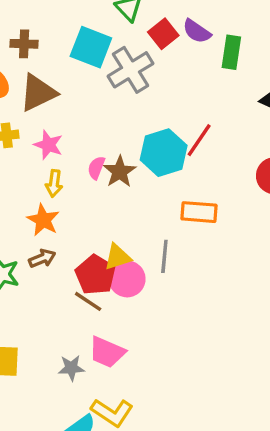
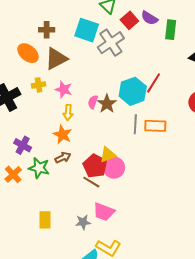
gray line: (164, 256) -> (135, 124), moved

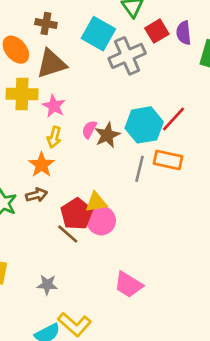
purple semicircle: (149, 18) -> (184, 33), turned 42
yellow cross: (39, 85) -> (22, 94), size x1.6
orange rectangle: (155, 126) -> (168, 160), moved
pink trapezoid: (104, 212) -> (128, 285), moved

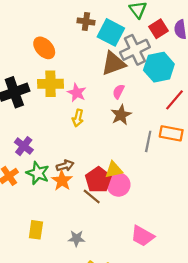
brown cross: (46, 24) -> (86, 22), moved
brown triangle: (51, 64) -> (113, 63), moved
cyan hexagon: (144, 125) -> (159, 67), moved
pink semicircle: (89, 129) -> (119, 92), moved
orange star: (41, 165) -> (62, 181), moved

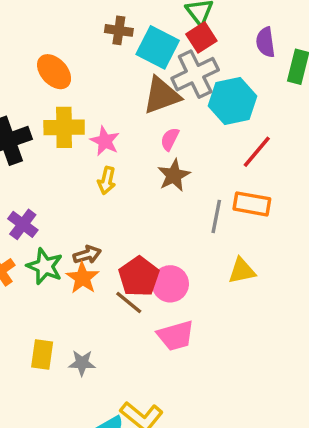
red square: (158, 29) -> (201, 37), moved
yellow triangle: (114, 170) -> (242, 271), moved
pink trapezoid: (143, 236) -> (176, 336), moved, turned -45
gray star: (76, 238) -> (82, 363), moved

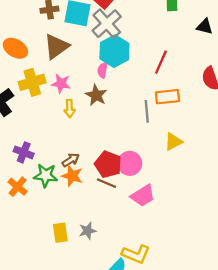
brown triangle: (162, 95) -> (56, 46), moved
cyan hexagon: (233, 101) -> (114, 51), moved
brown star: (174, 175) -> (96, 95), moved

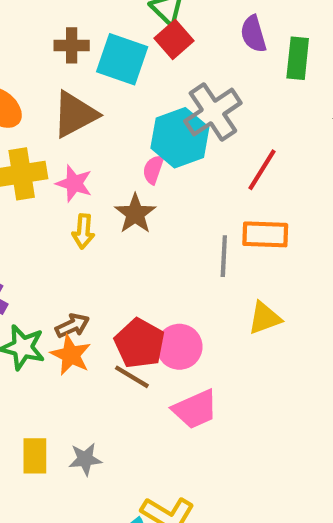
gray cross: (107, 24) -> (213, 112), moved

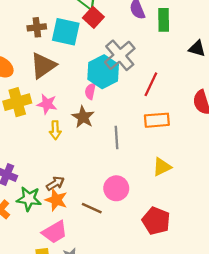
gray line: (224, 256) -> (117, 137), moved
red pentagon: (140, 343) -> (156, 221), moved
pink trapezoid: (195, 409) -> (55, 232), moved

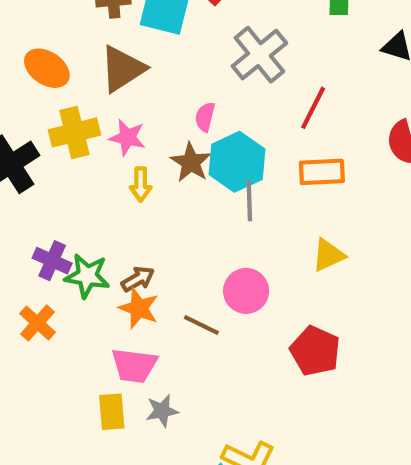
cyan hexagon: (103, 72) -> (237, 162), moved
green star: (29, 199) -> (87, 276), moved
pink trapezoid: (55, 232) -> (134, 365), turned 36

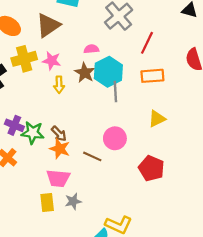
pink semicircle: (205, 117) -> (91, 49), turned 72
brown arrow: (138, 279) -> (59, 134), turned 77

